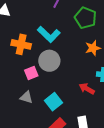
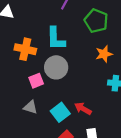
cyan L-shape: (49, 34) -> (56, 39), turned 45
red arrow: (87, 89) -> (83, 109), moved

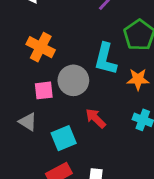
cyan L-shape: (56, 39) -> (105, 59), moved
red arrow: (83, 109) -> (96, 118), moved

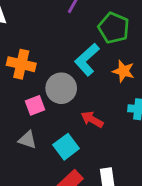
cyan L-shape: (105, 59) -> (87, 60), turned 48
orange star: (138, 79) -> (123, 71), turned 30

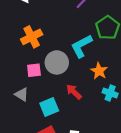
orange cross: (21, 64) -> (32, 37), turned 35
orange star: (123, 71) -> (99, 71), moved

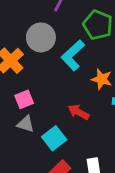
gray circle: (57, 62) -> (41, 37), moved
gray triangle: (22, 94) -> (26, 124), moved

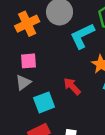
gray triangle: (26, 124) -> (23, 82), turned 49

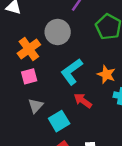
cyan L-shape: (82, 36) -> (72, 72), moved
pink square: (28, 61) -> (29, 76), moved

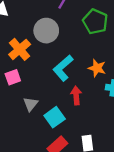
pink square: (29, 76) -> (13, 77), moved
red arrow: (83, 101) -> (76, 95), turned 54

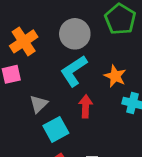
gray circle: (46, 31) -> (75, 34), moved
gray triangle: (31, 104) -> (39, 104), moved

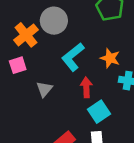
gray circle: (75, 34) -> (54, 21), moved
cyan square: (56, 129) -> (99, 112), moved

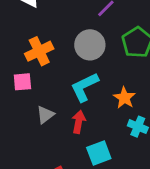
gray circle: (54, 21) -> (90, 45), moved
red arrow: (86, 87) -> (79, 122), moved

